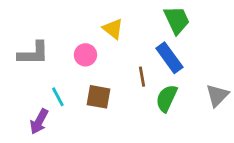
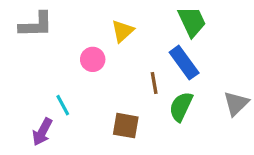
yellow triangle: (113, 29) -> (123, 31), turned 40
gray L-shape: (33, 53) -> (36, 25), moved
brown square: (98, 97) -> (126, 126), moved

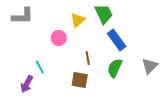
green trapezoid: (192, 22) -> (104, 14), moved
brown line: (154, 83) -> (88, 58), moved

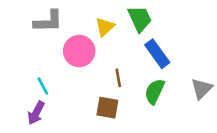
gray L-shape: (23, 16) -> (48, 21), moved
pink circle: (59, 38) -> (79, 51), size x1.5
cyan line: (40, 67) -> (43, 86), moved

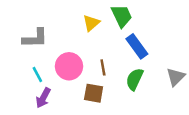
gray L-shape: (48, 21) -> (35, 38), moved
pink circle: (79, 51) -> (69, 66), moved
purple arrow: (36, 113) -> (43, 98), moved

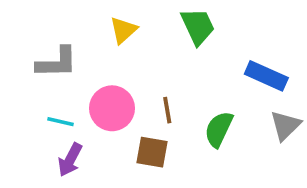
yellow triangle: (91, 23) -> (123, 30), moved
blue rectangle: (137, 46) -> (266, 76), moved, turned -30
cyan line: (37, 74) -> (61, 122), turned -49

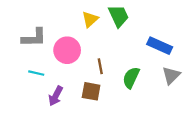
yellow triangle: (123, 30) -> (90, 19), moved
pink circle: (112, 108) -> (67, 50), moved
purple arrow: (70, 160) -> (56, 96), moved

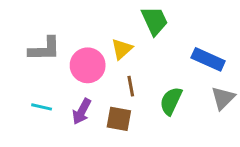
yellow triangle: (90, 19) -> (122, 49), moved
cyan line: (36, 73) -> (42, 107), moved
purple arrow: (56, 96) -> (82, 111), moved

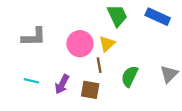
yellow triangle: (122, 49) -> (107, 44), moved
blue rectangle: (208, 59) -> (158, 17), moved
pink circle: (88, 65) -> (80, 44), moved

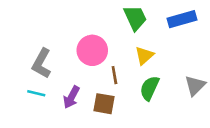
blue rectangle: (158, 17) -> (182, 19), turned -40
gray L-shape: (34, 37) -> (42, 63), moved, turned 120
yellow triangle: (107, 44) -> (144, 56), moved

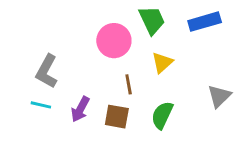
pink circle: (92, 50) -> (114, 41), moved
green semicircle: (150, 88) -> (162, 115), moved

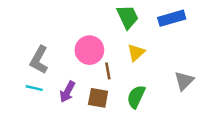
pink circle: (114, 41) -> (89, 50), moved

